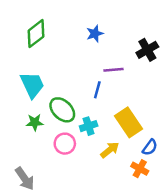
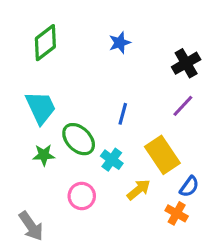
purple line: (114, 70) -> (183, 106), moved, turned -42
cyan cross: (89, 126) -> (112, 160), turned -36
pink circle: (65, 144) -> (82, 196), moved

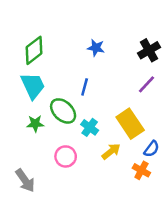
green diamond: (45, 43) -> (34, 50), moved
blue star: (120, 43) -> (96, 48), moved, turned 30
blue line: (123, 114) -> (85, 87), moved

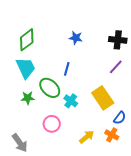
black cross: (149, 50) -> (118, 40), turned 36
yellow arrow: (111, 151) -> (87, 137), moved

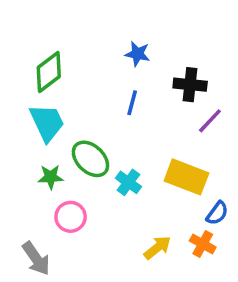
blue star: (76, 38) -> (138, 54), moved
black cross: (118, 40) -> (190, 85), moved
blue line: (67, 69) -> (132, 103), moved
yellow rectangle: (103, 98) -> (186, 177), turned -35
pink circle: (52, 124) -> (71, 217), moved

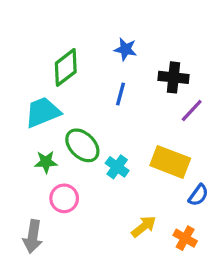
green diamond: (49, 72) -> (66, 67), moved
cyan trapezoid: (47, 123) -> (43, 112), turned -87
orange cross: (203, 244) -> (185, 238), moved
gray arrow: (36, 258) -> (33, 236), turned 44

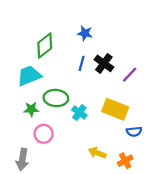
black cross: (174, 77) -> (104, 63), moved, turned 30
green ellipse: (82, 145) -> (56, 98), turned -40
blue semicircle: (198, 195) -> (134, 132), turned 48
yellow arrow: (144, 227) -> (97, 153), turned -120
orange cross: (185, 238) -> (125, 161), turned 32

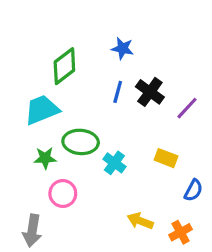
yellow rectangle: (115, 109) -> (166, 158), size x0.6
blue semicircle: (134, 132) -> (193, 190), turned -56

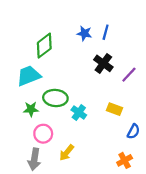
blue line: (118, 92) -> (106, 32), moved
yellow arrow: (140, 221) -> (67, 153), moved, turned -72
gray arrow: (32, 231) -> (34, 159), moved

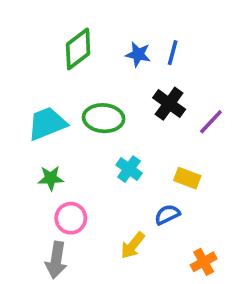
green diamond: (44, 46) -> (78, 49), moved
green ellipse: (55, 98) -> (104, 118), moved
cyan cross: (79, 112) -> (129, 169), moved
blue semicircle: (133, 131) -> (167, 215), moved, turned -144
yellow arrow: (67, 153) -> (133, 245), moved

